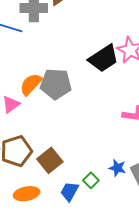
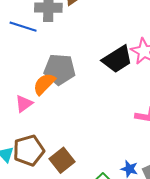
gray pentagon: (56, 84) -> (60, 69), moved

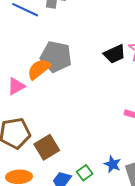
black trapezoid: (117, 59) -> (115, 54), size x0.7

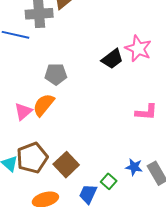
gray pentagon: (56, 57) -> (56, 74), size x0.7
orange semicircle: (39, 69) -> (44, 105), moved

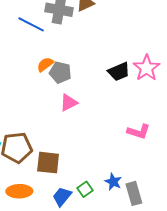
orange semicircle: (44, 105) -> (45, 64), moved, size x0.7
pink triangle: (23, 111) -> (69, 103), moved
brown square: (66, 165) -> (48, 163), turned 35

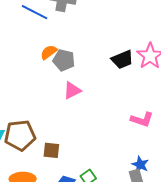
brown square: (48, 163) -> (51, 150), size x0.7
blue star: (113, 182) -> (140, 165), moved

